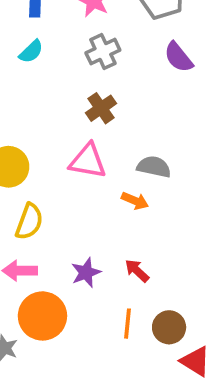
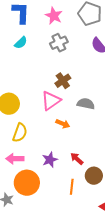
brown cross: (101, 108) -> (63, 81), moved
pink triangle: (88, 161) -> (51, 101), turned -45
orange arrow: (135, 201) -> (63, 124), moved
brown circle: (169, 327) -> (94, 176), moved

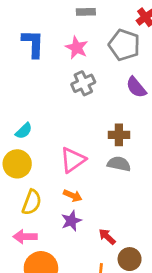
cyan semicircle: (21, 43) -> (24, 131), moved
brown cross: (63, 81) -> (119, 135), moved, turned 35
orange arrow: (63, 124) -> (73, 196), moved
purple star: (50, 160) -> (71, 221), moved

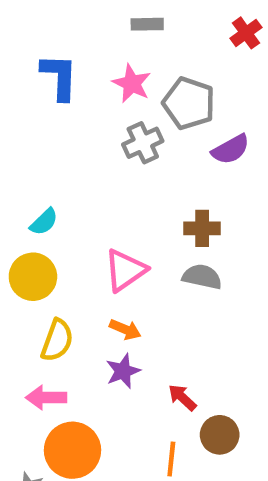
gray pentagon: (124, 45) -> (189, 103), moved
purple semicircle: (136, 87) -> (231, 149), turned -80

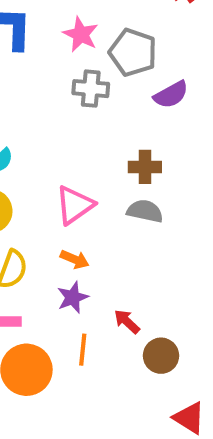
gray cross: (143, 143) -> (91, 89), turned 30
orange line: (171, 459) -> (83, 350), moved

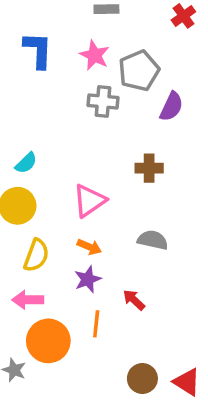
gray pentagon: (133, 52) -> (139, 71), turned 30
purple semicircle: (171, 95) -> (171, 107), turned -36
gray semicircle: (145, 211) -> (153, 240), moved
brown circle: (161, 356) -> (142, 379), moved

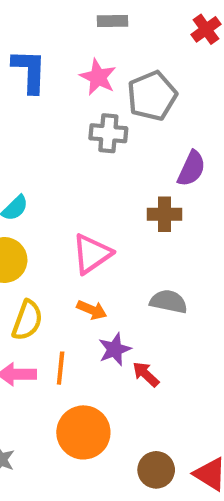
purple semicircle: (171, 107) -> (191, 169), moved
purple star: (88, 279) -> (115, 349), moved
orange line: (96, 324) -> (61, 368), moved
orange circle: (48, 341) -> (83, 432), moved

